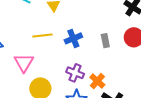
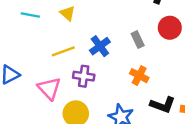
purple cross: (75, 73) -> (84, 76), moved
orange cross: (97, 81) -> (139, 76), moved

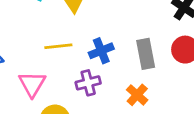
gray rectangle: (138, 40) -> (146, 54), size x1.5
purple cross: (84, 76) -> (88, 83), moved, turned -36

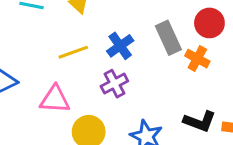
pink triangle: (32, 84) -> (55, 99), turned -44
orange cross: (137, 95) -> (197, 59), moved

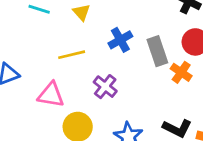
blue cross: (120, 46) -> (120, 40), moved
purple cross: (114, 84) -> (105, 87), turned -30

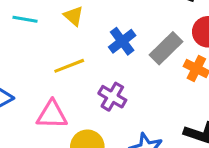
gray rectangle: (157, 51) -> (166, 48), turned 72

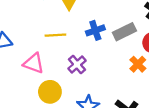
gray rectangle: (166, 48) -> (124, 32), moved

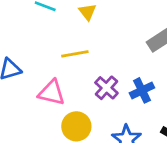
blue cross: (95, 30) -> (142, 90), moved

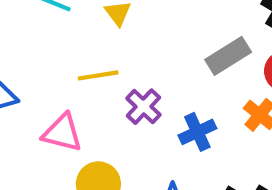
purple cross: (106, 88) -> (143, 107), moved

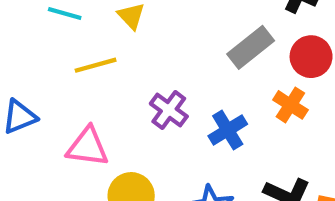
yellow line: (98, 75) -> (96, 65), moved

